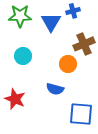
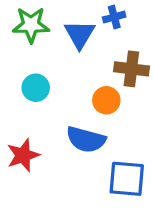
brown cross: (84, 44) -> (131, 69), turned 30
blue semicircle: (55, 89) -> (86, 140), size x1.4
red star: (15, 99) -> (23, 155), turned 30

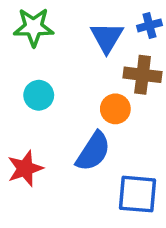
blue cross: (114, 17) -> (149, 25), moved
blue triangle: (80, 34) -> (107, 37), moved
blue semicircle: (86, 140) -> (93, 151), turned -72

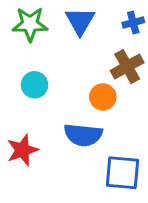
blue triangle: (107, 37) -> (80, 21), moved
brown cross: (143, 75) -> (127, 67), turned -36
blue semicircle: (93, 151) -> (83, 135), turned 63

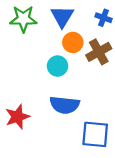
blue cross: (133, 23) -> (103, 18), turned 35
cyan circle: (35, 85) -> (58, 66), moved
orange circle: (103, 97) -> (73, 42), moved

